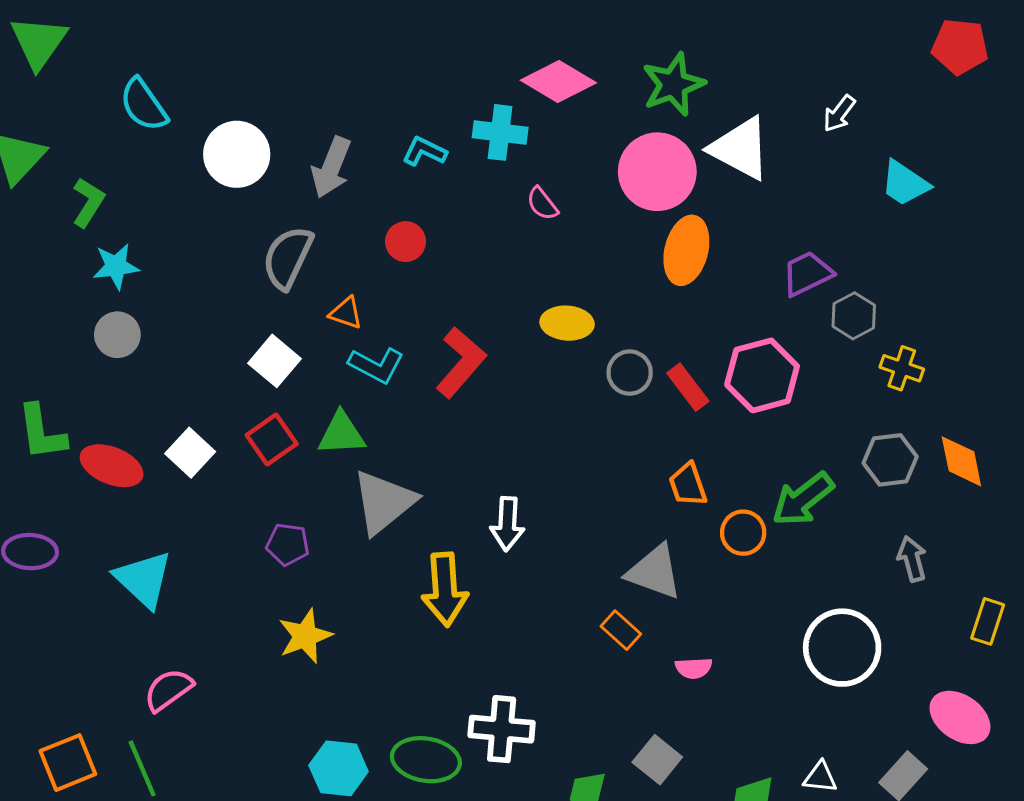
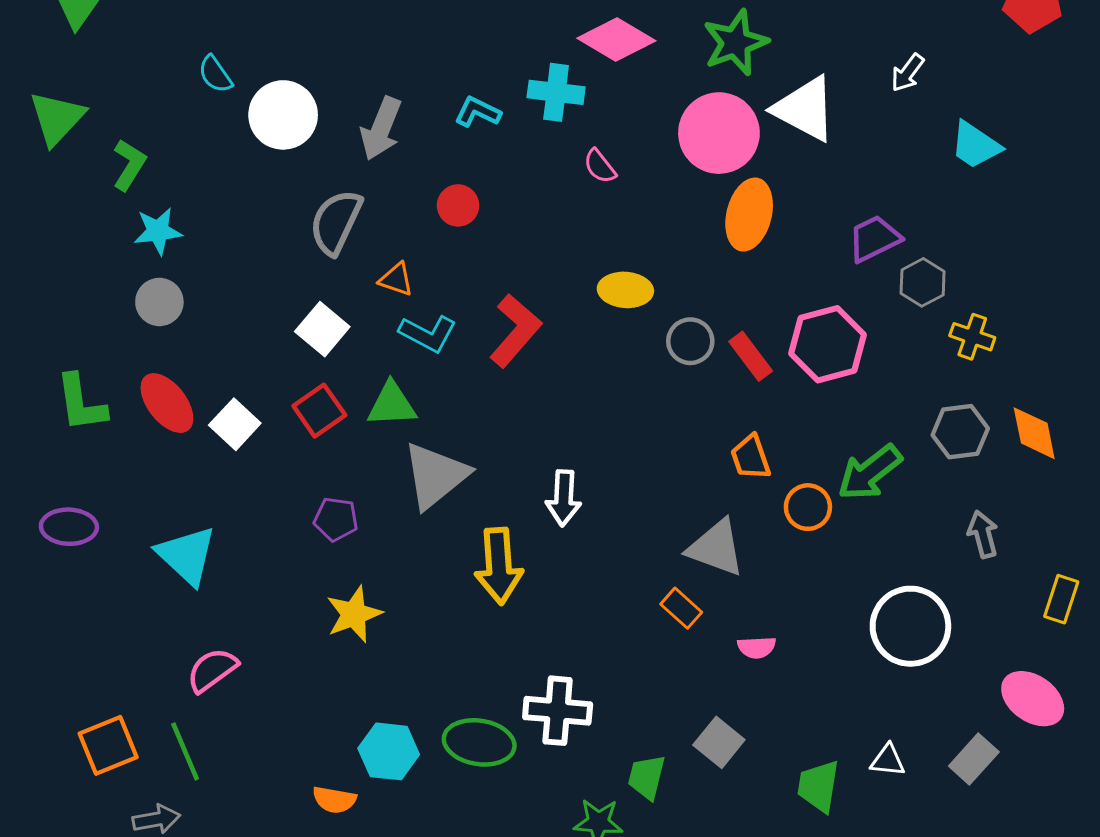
cyan semicircle: (144, 105) -> (215, 74), moved, size x0.7
red ellipse: (112, 466) -> (167, 403), moved, turned 30

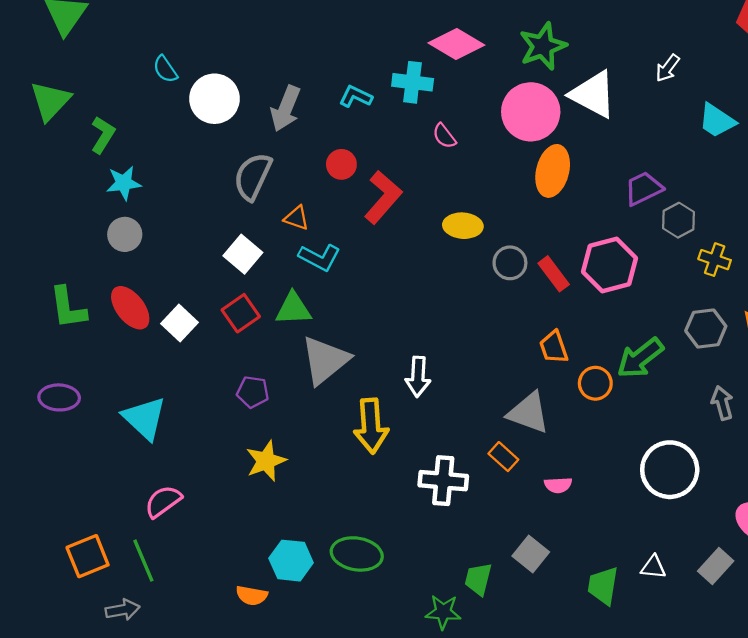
red L-shape: (515, 331) -> (383, 197), moved
white cross: (558, 711) -> (443, 481), moved

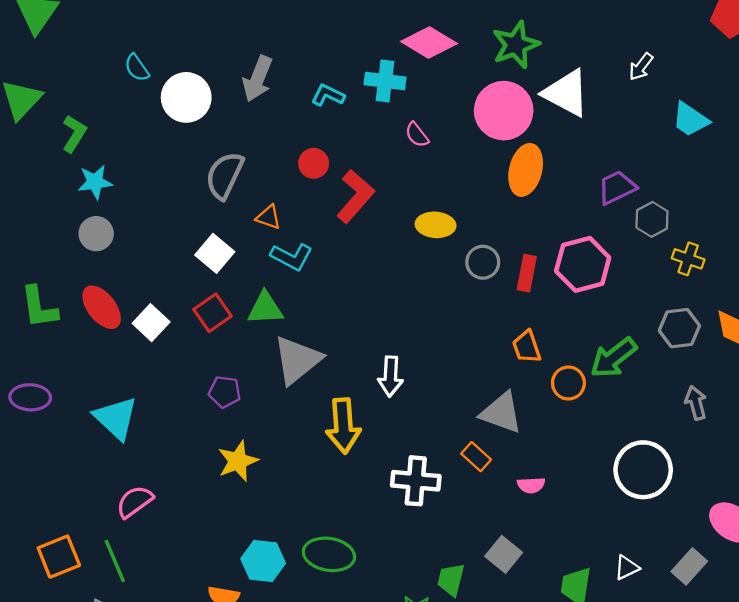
gray arrow: (286, 109) -> (258, 79), moved
red rectangle: (554, 274) -> (527, 273), turned 48
white triangle: (653, 567) -> (627, 568), turned -32

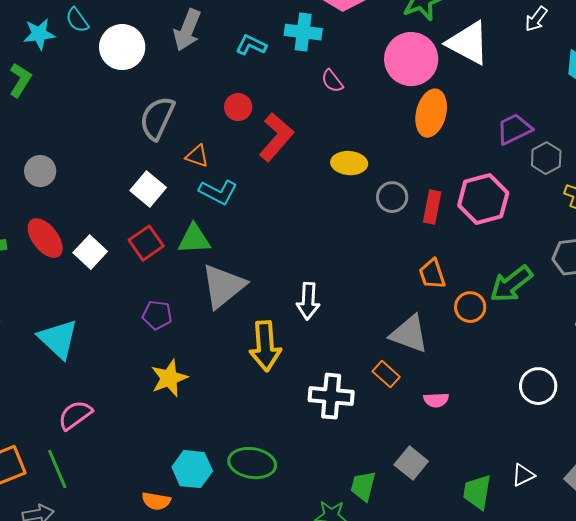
cyan star: (95, 182) -> (39, 34), moved
white circle: (643, 470) -> (538, 386), size x0.7

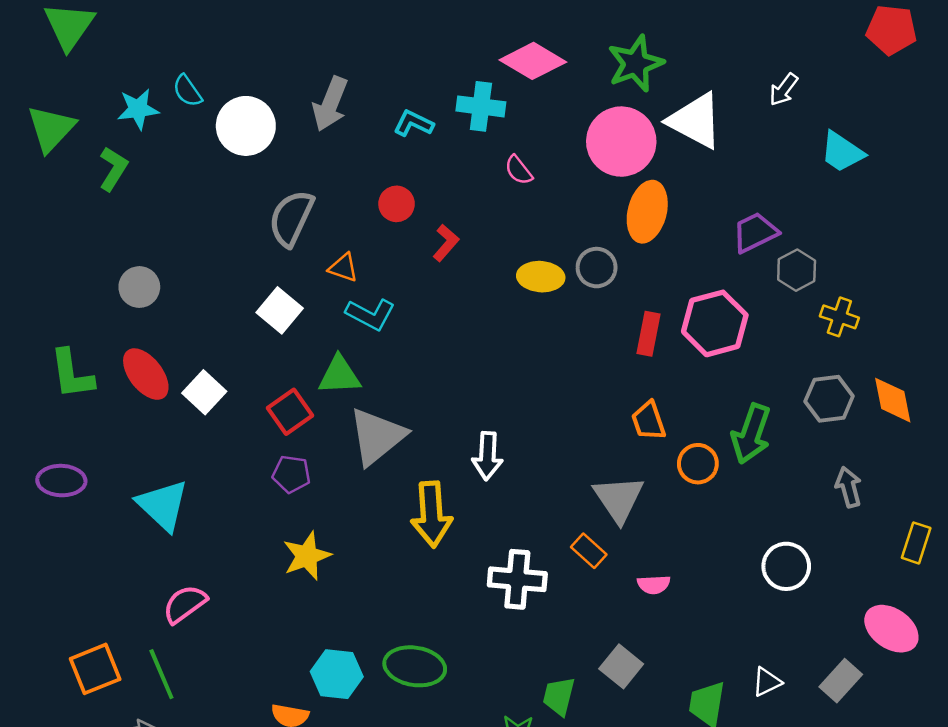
red L-shape: (276, 137) -> (446, 243), size x0.6
gray circle: (392, 197) -> (597, 268), moved
red square: (146, 243) -> (290, 412), moved
green arrow: (511, 284) -> (751, 434), turned -33
gray triangle: (409, 334) -> (619, 499), turned 36

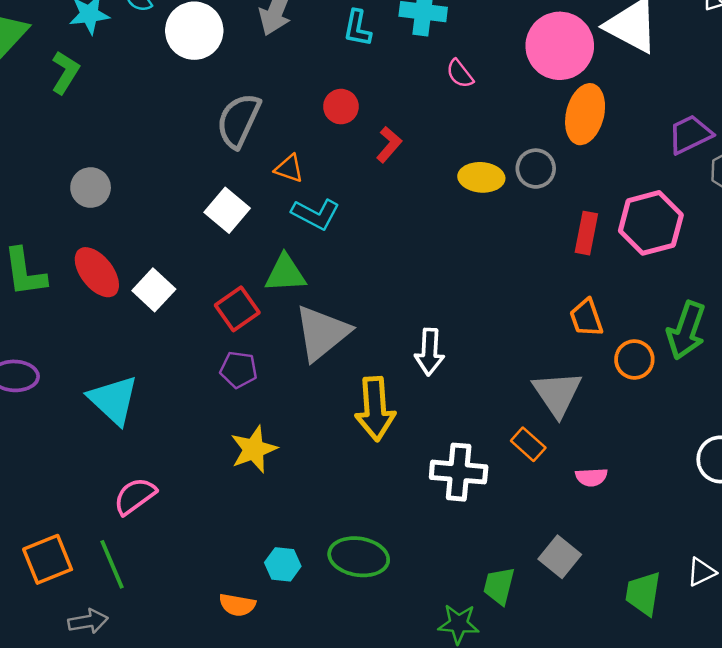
cyan L-shape: (413, 123) -> (357, 28), turned -105
cyan hexagon: (337, 674) -> (283, 564), size x0.7

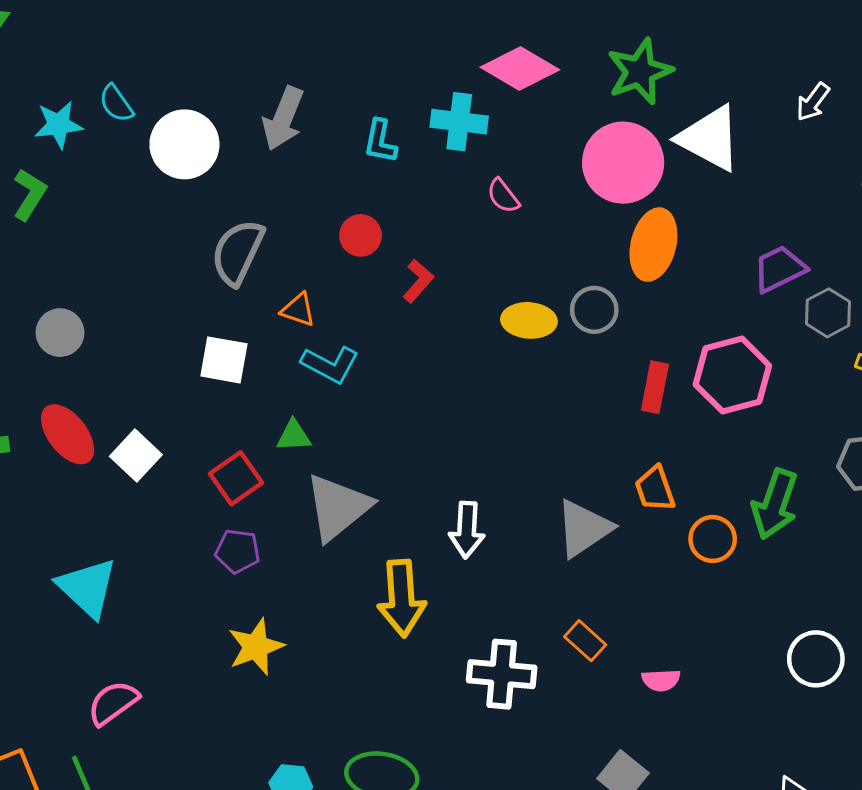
white square: (227, 210) -> (224, 360), turned -30
green triangle: (285, 273) -> (294, 436), size x0.7
gray triangle: (557, 394) -> (584, 528), moved, turned 30

